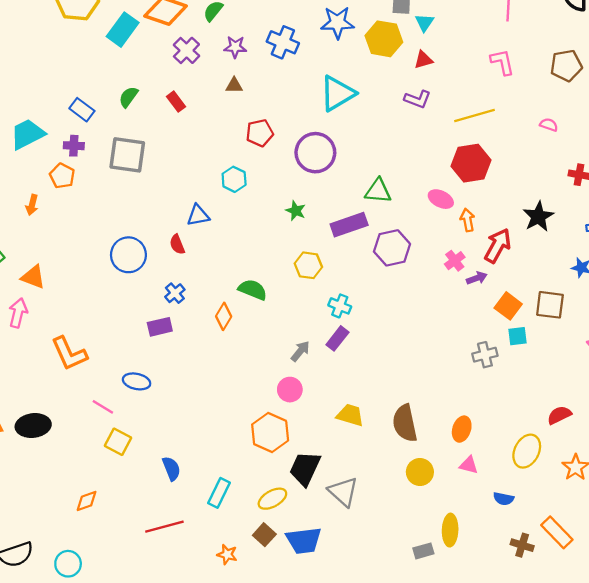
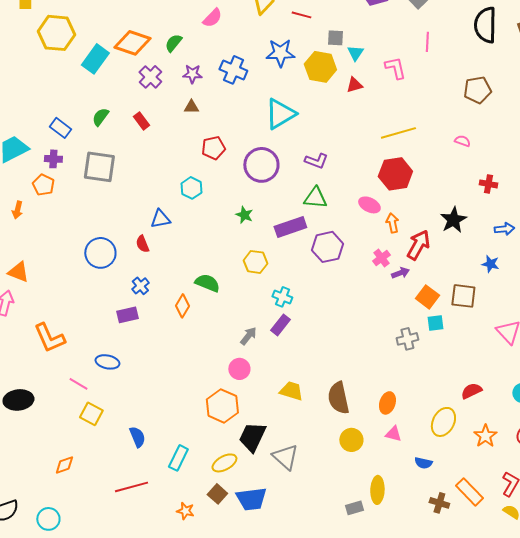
pink L-shape: (502, 62) -> (395, 68), moved
purple L-shape: (418, 99) -> (316, 161), moved

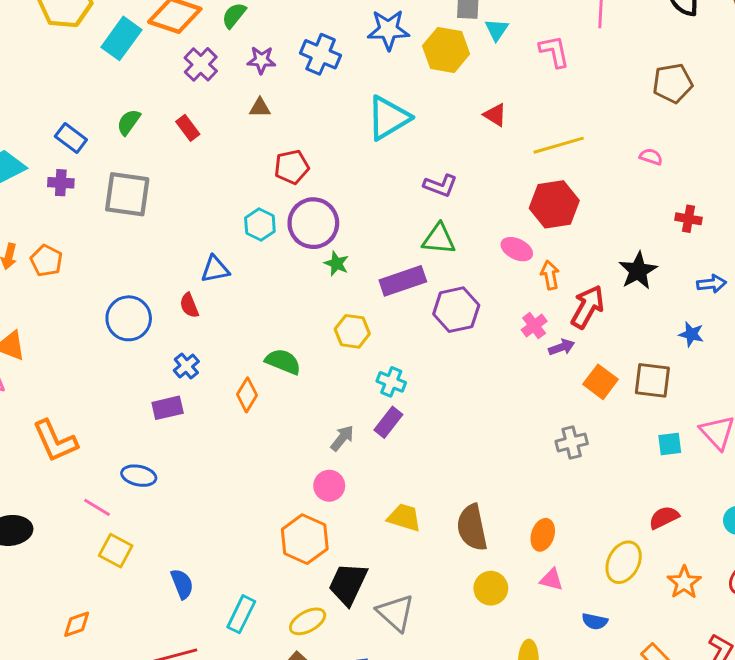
red triangle: (354, 85) -> (495, 115), moved, turned 48
purple circle: (261, 165) -> (313, 223), moved
orange pentagon: (43, 185) -> (46, 261), moved
cyan square: (435, 323) -> (670, 444), moved

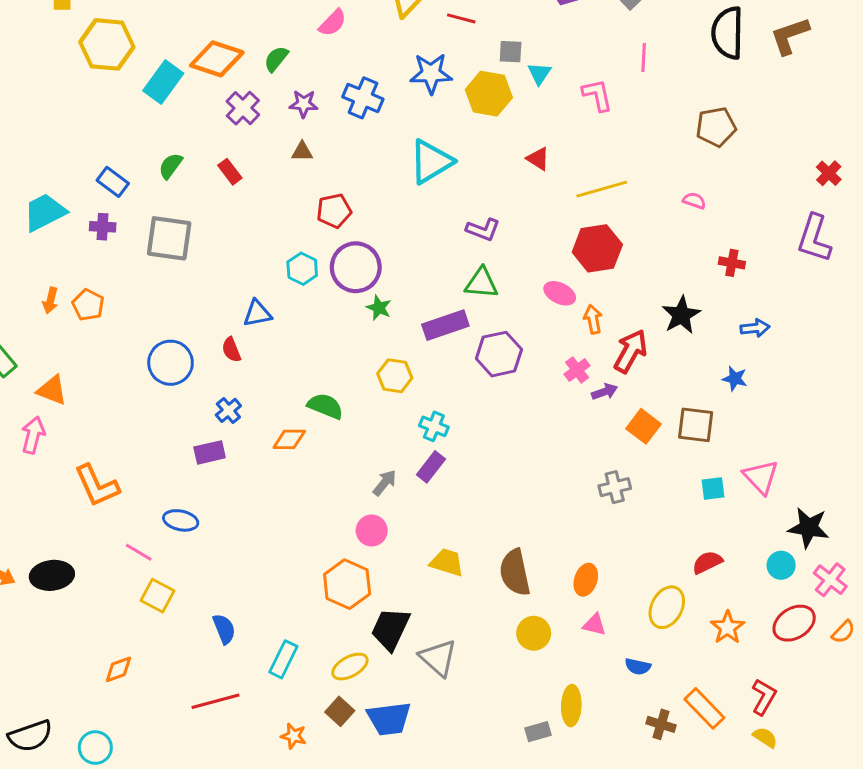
orange diamond: (247, 395) -> (289, 439), turned 60

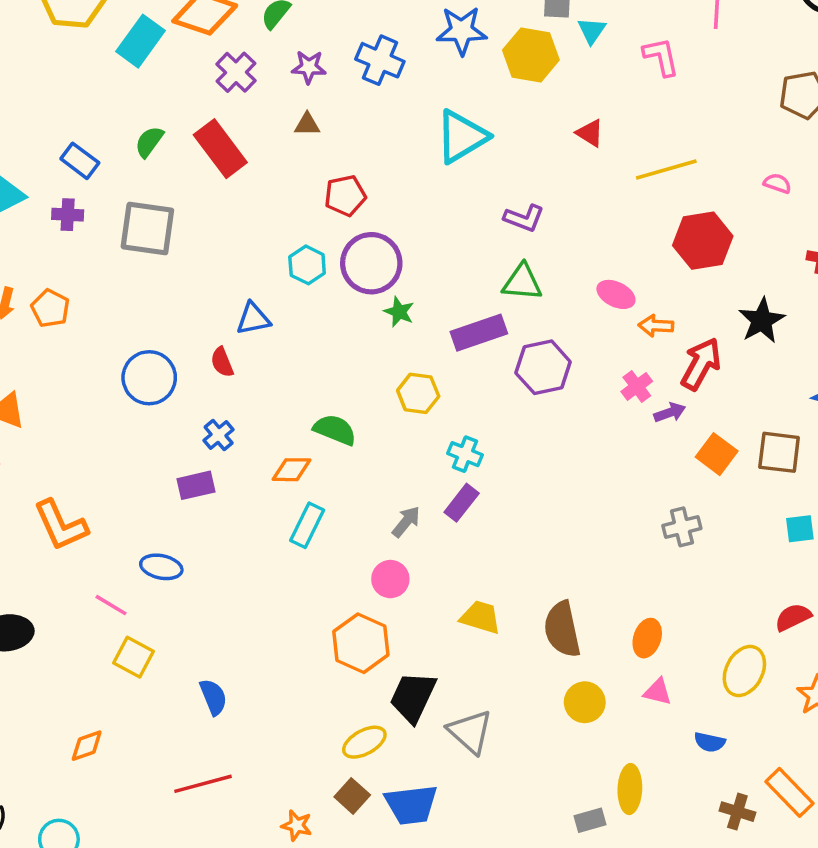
red rectangle: (230, 172) -> (220, 149), size x1.8
red hexagon: (597, 248) -> (703, 241), moved
orange arrow: (593, 319) -> (656, 326), turned -76
cyan rectangle: (283, 659) -> (307, 525), moved

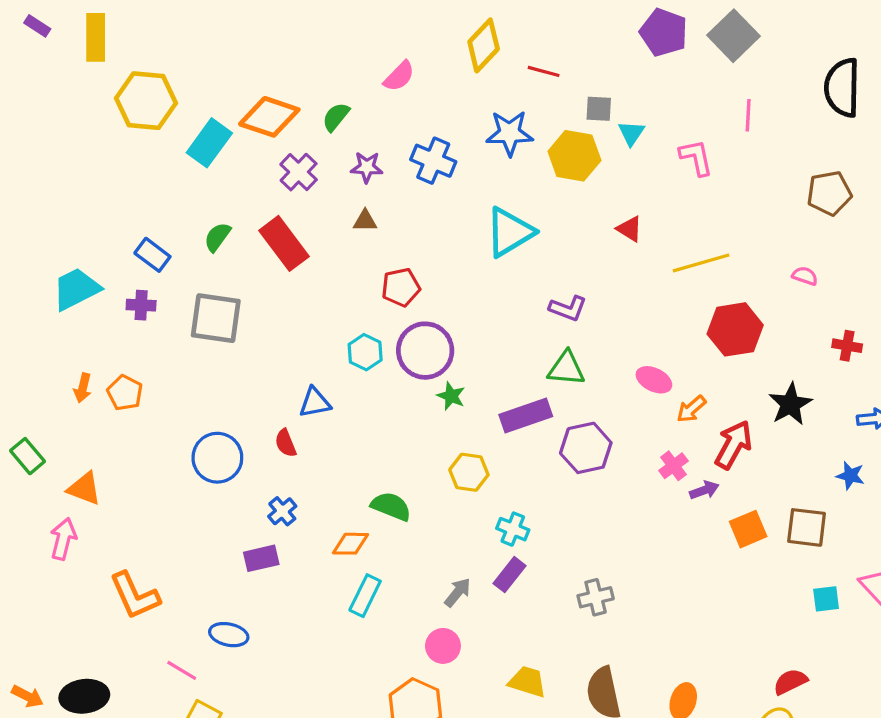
orange arrow: (656, 326) -> (691, 409), turned -44
orange square: (717, 454) -> (748, 529), turned 30
gray cross: (682, 527) -> (596, 597), moved
red semicircle: (793, 617) -> (790, 682), moved

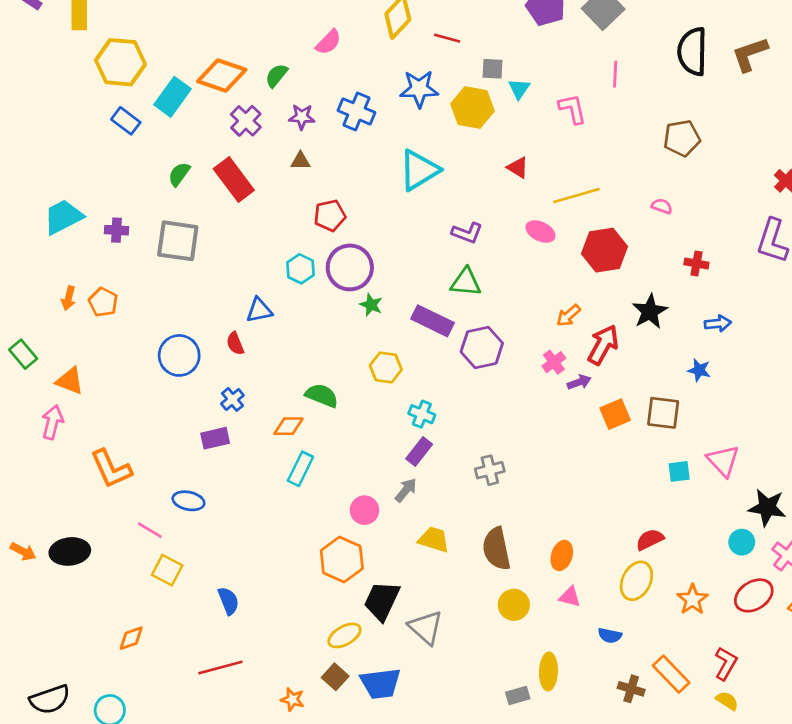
blue rectangle: (152, 255) -> (126, 121), moved
pink ellipse: (654, 380) -> (540, 231), moved
purple rectangle: (526, 415) -> (432, 321), turned 45
gray arrow: (458, 592) -> (406, 490), moved

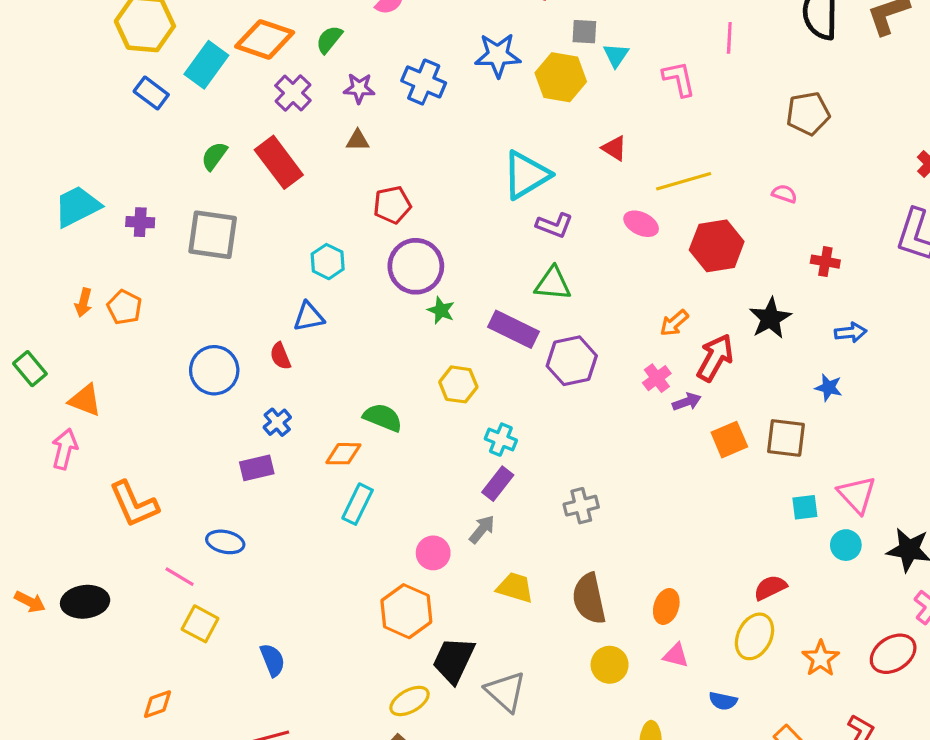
cyan triangle: (419, 170) -> (526, 175), moved
cyan hexagon: (300, 269) -> (328, 262), moved
cyan circle: (742, 542) -> (846, 545), moved

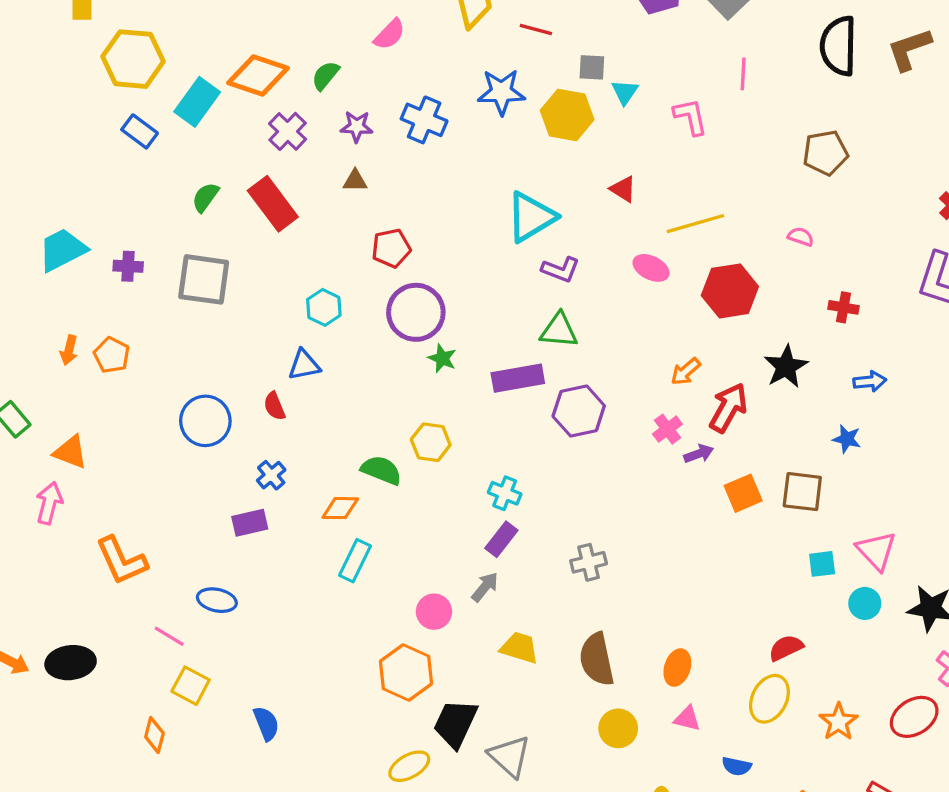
purple rectangle: (513, 329) -> (518, 378), turned -36
yellow hexagon: (458, 384) -> (431, 442), moved
orange diamond: (158, 704) -> (154, 735), moved, turned -56

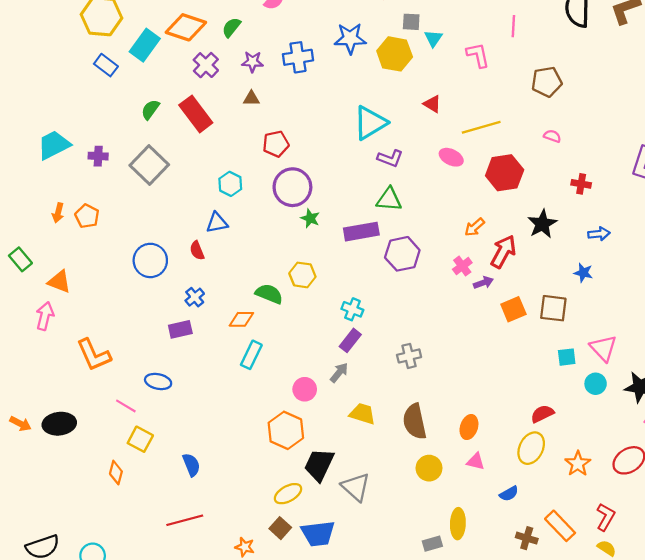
blue cross: (424, 120) -> (298, 57), turned -32
brown pentagon: (825, 153) -> (547, 82), moved
gray square: (204, 279) -> (149, 165), turned 36
blue semicircle: (737, 766) -> (509, 494), turned -42

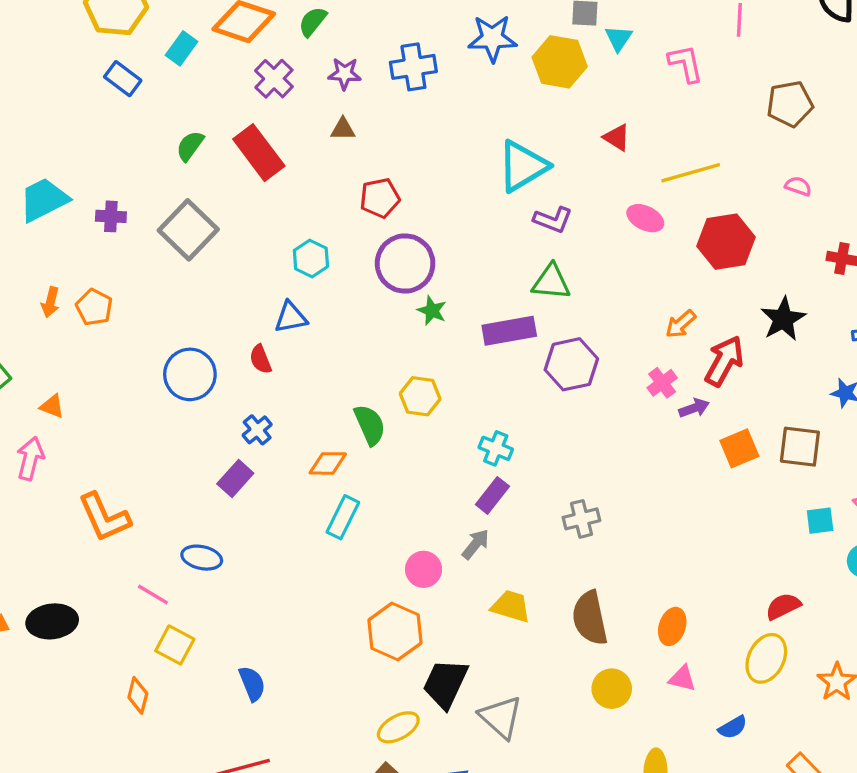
cyan rectangle: (145, 45) -> (182, 48), size x0.7
orange triangle: (59, 282) -> (52, 406), size x0.7
green semicircle: (269, 294) -> (370, 425), turned 44
purple rectangle: (180, 329) -> (235, 479), turned -35

